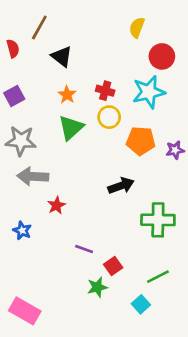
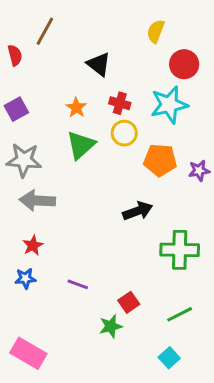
black triangle: (62, 56) -> (99, 64), moved
red star: (56, 205) -> (33, 245), moved
blue star: (22, 230) -> (25, 278), moved, turned -30
purple line: (84, 249) -> (78, 284), moved
cyan square: (141, 304) -> (169, 358), moved

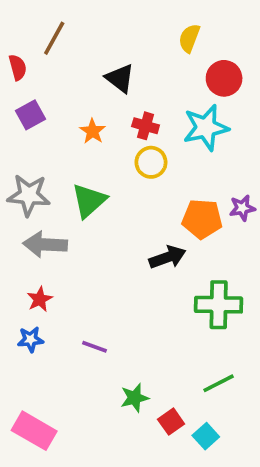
purple square: (16, 109) -> (30, 115), moved
green triangle: (81, 145) -> (89, 201), moved
orange pentagon: (160, 160) -> (202, 219), moved
red square: (129, 302) -> (171, 422), moved

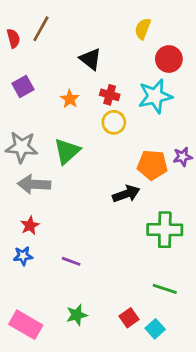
red semicircle: (18, 67) -> (13, 38), moved
green line: (219, 383) -> (165, 289), turned 45
green star: (135, 398) -> (77, 315), moved

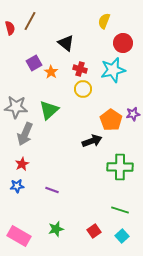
purple square: (23, 87) -> (34, 63), moved
orange pentagon: (152, 165) -> (111, 120), turned 30
gray arrow: (34, 184) -> (25, 134), turned -70
cyan square: (155, 329) -> (122, 236), moved

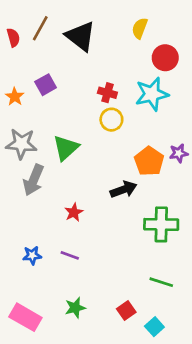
black triangle: (66, 43) -> (81, 36), moved, size x1.4
orange star: (51, 72) -> (15, 97), moved
red star: (22, 164) -> (74, 212), moved
blue star: (17, 186) -> (32, 255), moved
cyan square: (122, 236) -> (154, 327), moved

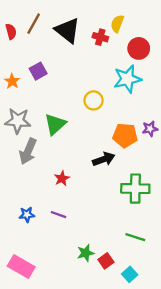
red cross: (107, 93) -> (100, 37), moved
orange pentagon: (149, 161) -> (125, 135), turned -30
green star: (75, 308) -> (86, 253), moved

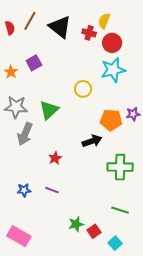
red circle: (139, 48) -> (112, 43), moved

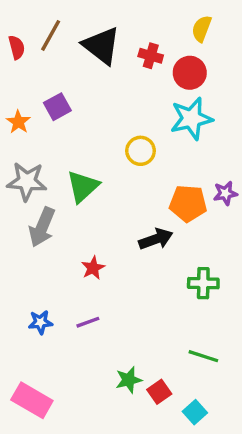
yellow semicircle: (104, 21) -> (202, 29), moved
green cross: (120, 167) -> (203, 283), size x0.7
purple line: (52, 190) -> (88, 322), turned -40

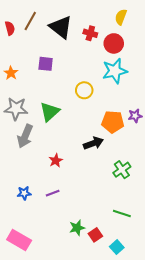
purple square: (57, 107) -> (46, 64), moved, turned 35
green cross: (203, 283) -> (122, 170), turned -36

